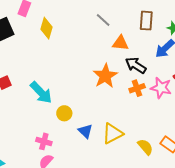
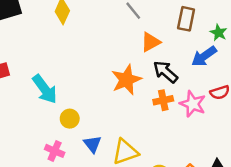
orange triangle: (120, 43) -> (151, 42), turned -42
pink cross: (44, 141) -> (55, 151), moved

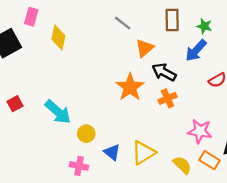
pink star: (193, 104) -> (200, 131), moved

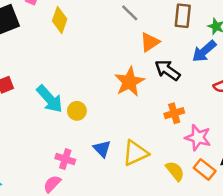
orange cross: (168, 98) -> (174, 113), moved
yellow circle: (86, 134) -> (77, 111), moved

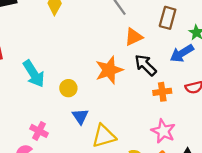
yellow circle: (77, 111) -> (68, 88), moved
orange cross: (174, 113) -> (162, 92), moved
blue triangle: (102, 149) -> (80, 116), moved

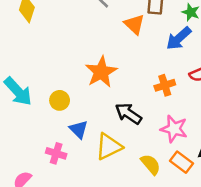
orange triangle: (134, 37) -> (134, 24), moved, turned -42
black arrow: (146, 65) -> (128, 114), moved
pink cross: (39, 131) -> (56, 153), moved

